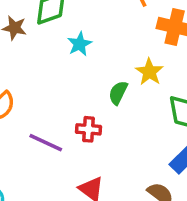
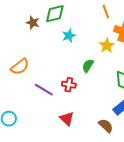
yellow star: (149, 72) -> (107, 46), moved

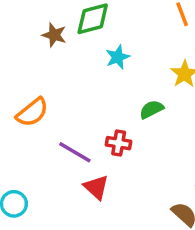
green semicircle: (88, 66) -> (152, 109), turned 32
red triangle: (67, 119) -> (96, 187), moved

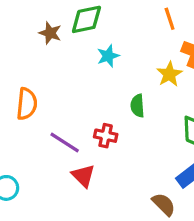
green semicircle: (152, 109) -> (137, 106), turned -70
orange semicircle: (32, 112) -> (27, 104), turned -48

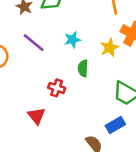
cyan star: (108, 56) -> (72, 40), moved
purple line: (65, 143) -> (34, 43), moved

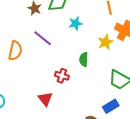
cyan star: (72, 40) -> (75, 23), moved

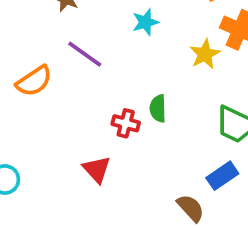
orange semicircle: (15, 51) -> (34, 81), turned 48
green semicircle: (84, 59) -> (158, 108), moved

